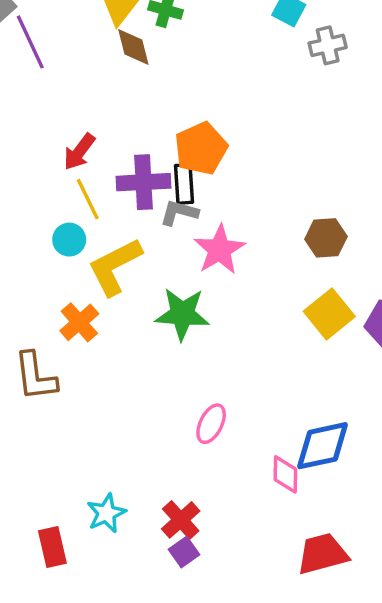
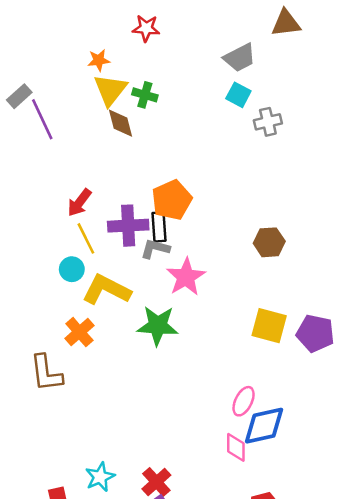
brown hexagon: (326, 238) -> (269, 242), moved
yellow L-shape: (115, 267) -> (106, 290), turned 54
yellow square: (329, 314) -> (269, 326), turned -36
pink ellipse: (211, 424) -> (244, 401), moved

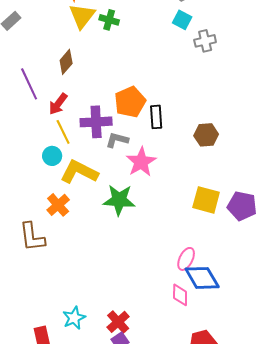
purple line: (42, 119) -> (29, 84), moved
brown diamond: (120, 123) -> (66, 62), moved, turned 55
black rectangle: (159, 227) -> (156, 117), moved
blue diamond: (264, 426) -> (202, 278), turned 72

